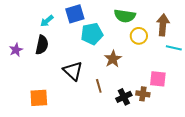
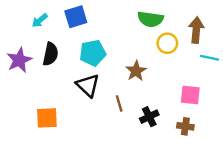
blue square: (75, 14) -> (76, 17), moved
cyan arrow: (47, 21) -> (40, 20), moved
cyan pentagon: (92, 34) -> (93, 53), moved
purple star: (16, 50) -> (19, 60), size x1.5
brown cross: (143, 94) -> (185, 126), moved

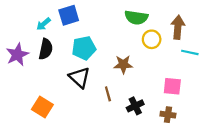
cyan arrow: (40, 20) -> (44, 24), moved
brown star: (136, 71) -> (123, 64), turned 30
orange square: (47, 118) -> (42, 107), turned 35

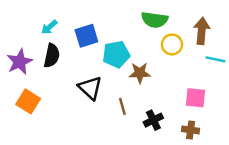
blue square: (69, 15) -> (86, 36), moved
cyan pentagon: (84, 48) -> (116, 54), moved
orange square: (42, 107) -> (28, 101), moved

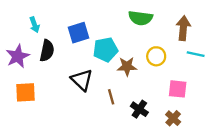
cyan arrow: (49, 27) -> (35, 25), moved, turned -70
yellow circle: (172, 44) -> (156, 56), moved
orange square: (28, 101) -> (26, 92), turned -35
black cross: (153, 120) -> (139, 109), turned -30
brown cross: (191, 130) -> (173, 118), turned 35

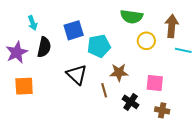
yellow circle: (156, 56) -> (146, 41), moved
brown star: (127, 66) -> (119, 72), moved
pink square: (178, 89) -> (155, 83), moved
brown cross: (173, 118) -> (162, 110), turned -32

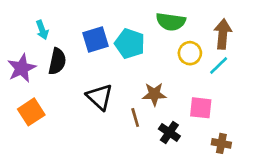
cyan pentagon: (99, 46) -> (130, 44), moved, turned 30
cyan line: (183, 50) -> (219, 65), moved, turned -56
orange square: (24, 86) -> (31, 112), turned -30
brown cross: (162, 110) -> (221, 143), moved

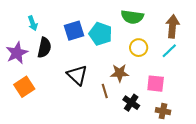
yellow circle: (190, 53) -> (139, 48), moved
brown cross: (221, 143) -> (163, 111), moved

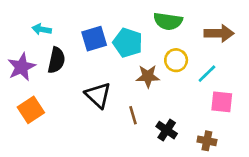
cyan arrow: (33, 23) -> (42, 29), turned 120
brown arrow: (173, 26) -> (219, 33), turned 85
cyan line: (169, 51) -> (207, 74), moved
brown star: (120, 73) -> (148, 76), moved
pink square: (156, 84) -> (222, 102), moved

